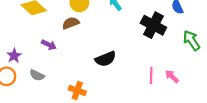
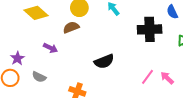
black cross: (153, 25) -> (150, 29), turned -30
pink line: (151, 75) -> (147, 77), turned 35

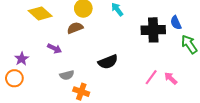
blue semicircle: (172, 12) -> (176, 23), moved
gray semicircle: (39, 77) -> (67, 75), moved, turned -40

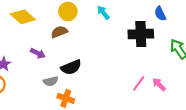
blue semicircle: (176, 23) -> (160, 14), moved
black semicircle: (108, 62) -> (71, 67), moved

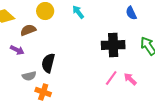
brown semicircle: (59, 32) -> (28, 30), moved
black cross: (141, 34) -> (113, 45), moved
black semicircle: (71, 67) -> (48, 63), turned 126

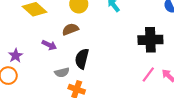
brown semicircle: (28, 30) -> (70, 29), moved

